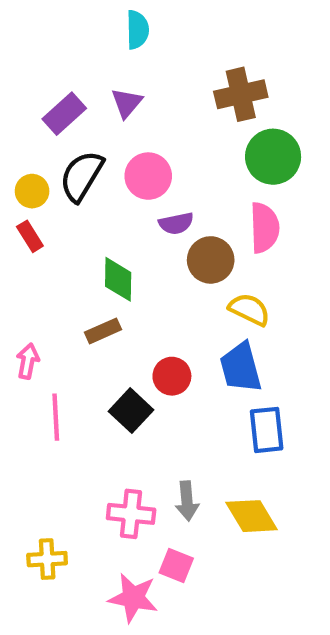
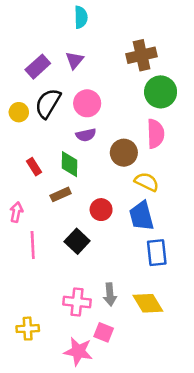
purple semicircle: (176, 223) -> (86, 135), moved
red rectangle: (30, 236) -> (34, 167), moved
red circle: (172, 376) -> (101, 210), moved

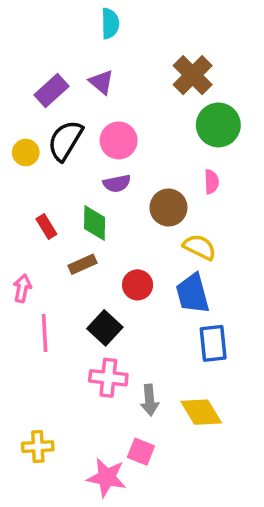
brown cross: (142, 55) -> (193, 75), turned -32
purple triangle: (74, 60) -> (101, 82), turned -30
pink semicircle: (155, 134) -> (211, 182), size x0.6
pink cross: (77, 302) -> (108, 378), moved

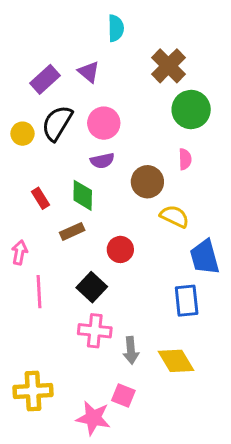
cyan semicircle: (110, 24) -> (116, 28), moved
blue trapezoid: (193, 293) -> (205, 257), moved
yellow cross: (38, 447) -> (33, 391), size x1.4

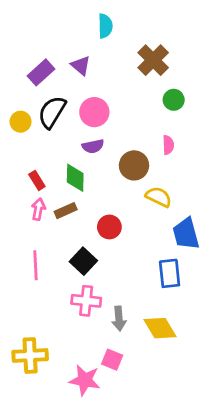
green circle: (191, 110) -> (174, 100), size x0.6
pink arrow: (19, 252) -> (38, 209), moved

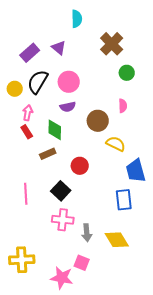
pink arrow: (38, 209) -> (28, 113), moved

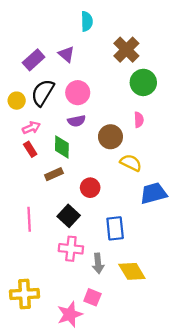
green circle: (127, 73) -> (143, 82), size x1.5
pink arrow: (28, 113) -> (31, 128), turned 56
blue trapezoid: (136, 171) -> (153, 193), turned 90
blue rectangle: (124, 200) -> (115, 228), moved
pink star: (62, 278) -> (70, 314), turned -30

